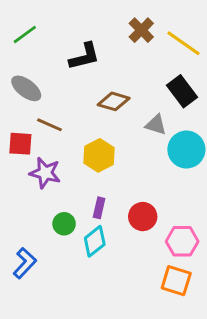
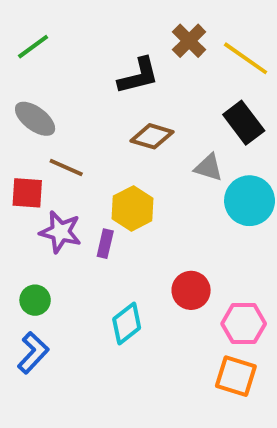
black L-shape: (84, 56) -> (138, 76), moved
purple rectangle: (99, 208) -> (105, 244), moved
green circle: (64, 224) -> (35, 300), moved

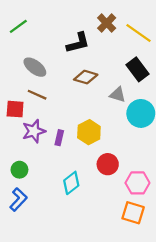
gray ellipse: (35, 119) -> (35, 67), moved
yellow hexagon: (133, 208) -> (89, 132), moved
purple star: (60, 232) -> (34, 131), turned -30

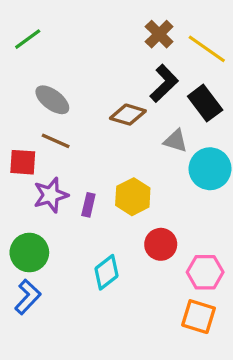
black L-shape: (78, 43) -> (164, 83), moved, turned -30
green circle: (19, 170) -> (29, 253), size x1.5

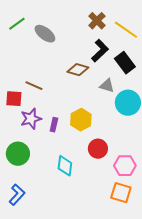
gray ellipse: (52, 100) -> (45, 34), moved
cyan diamond: (107, 272) -> (65, 166), turned -45
blue L-shape: (28, 297) -> (17, 195), moved

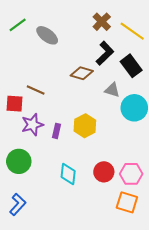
red circle: (98, 149) -> (104, 172), moved

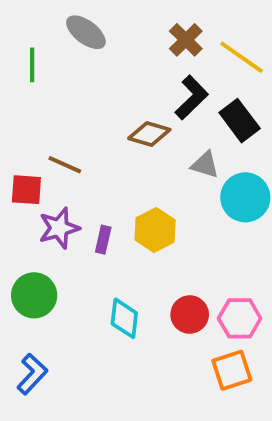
green line: (18, 25) -> (32, 65), moved, turned -54
gray ellipse: (47, 35) -> (86, 32), moved
orange square: (127, 202) -> (232, 370), turned -35

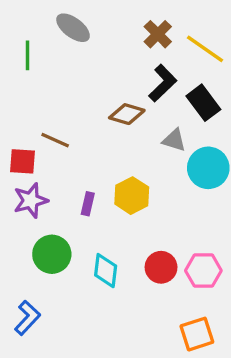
purple star: (59, 228) -> (31, 200), moved
green circle: (34, 295) -> (52, 254), moved
orange square: (232, 370) -> (197, 334), moved

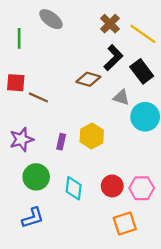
red square: (22, 161) -> (16, 83), moved
blue L-shape: (27, 318) -> (33, 218), moved, turned 30
orange square: (197, 334) -> (125, 223), moved

